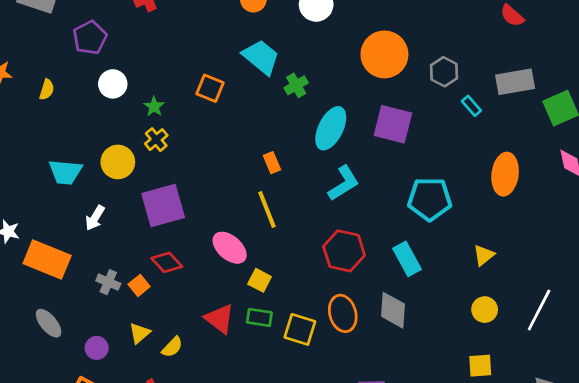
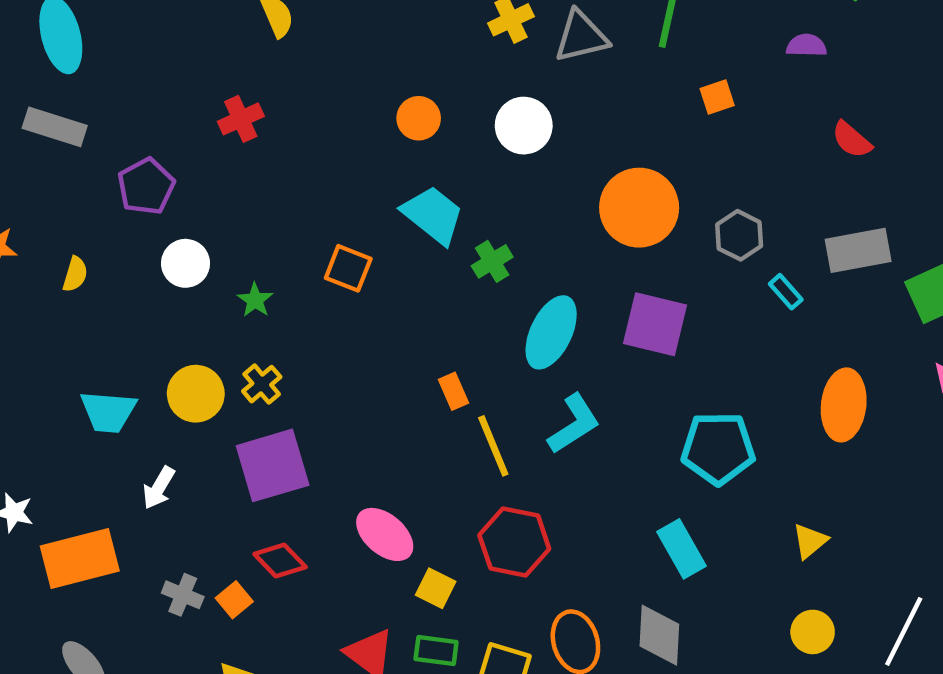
yellow cross: (156, 140) -> (262, 384), moved
yellow line: (267, 209) -> (493, 446), moved
red hexagon: (344, 251) -> (514, 542), moved
orange rectangle: (47, 260) -> (80, 558), turned -36

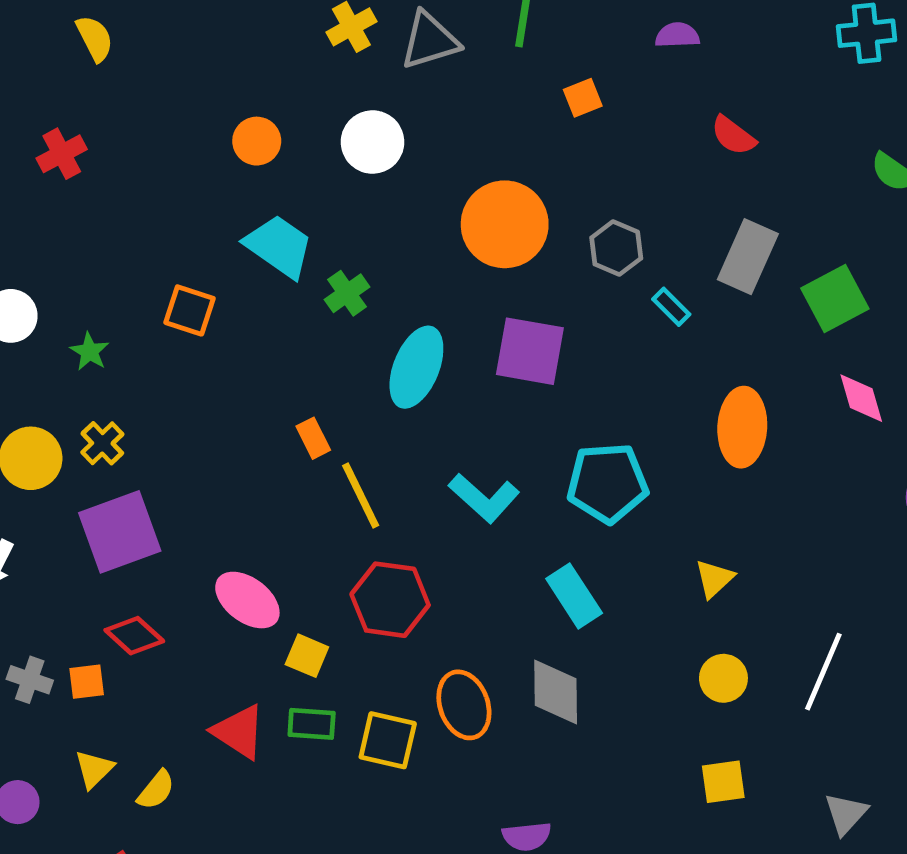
gray rectangle: (858, 250) -> (748, 257), turned -52
cyan L-shape: (574, 424) -> (484, 498), moved, turned 78
orange square: (234, 600) -> (87, 682), turned 36

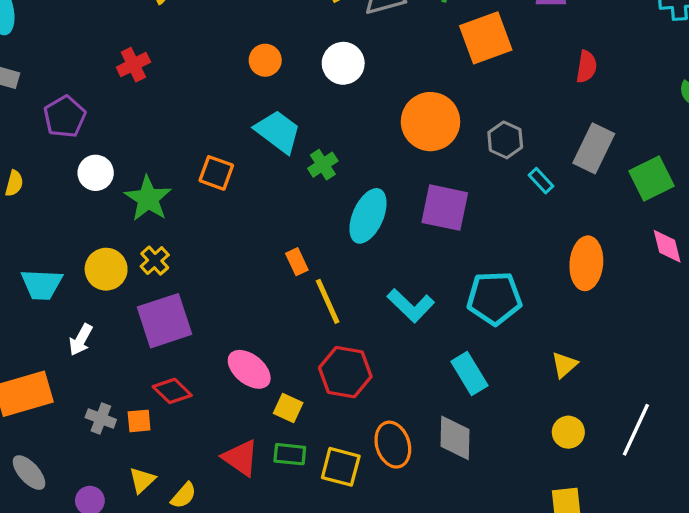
orange square: (583, 98) -> (486, 38), size x2.0
red semicircle: (733, 136) -> (586, 67), turned -120
green star: (89, 352) -> (148, 199), size x1.8

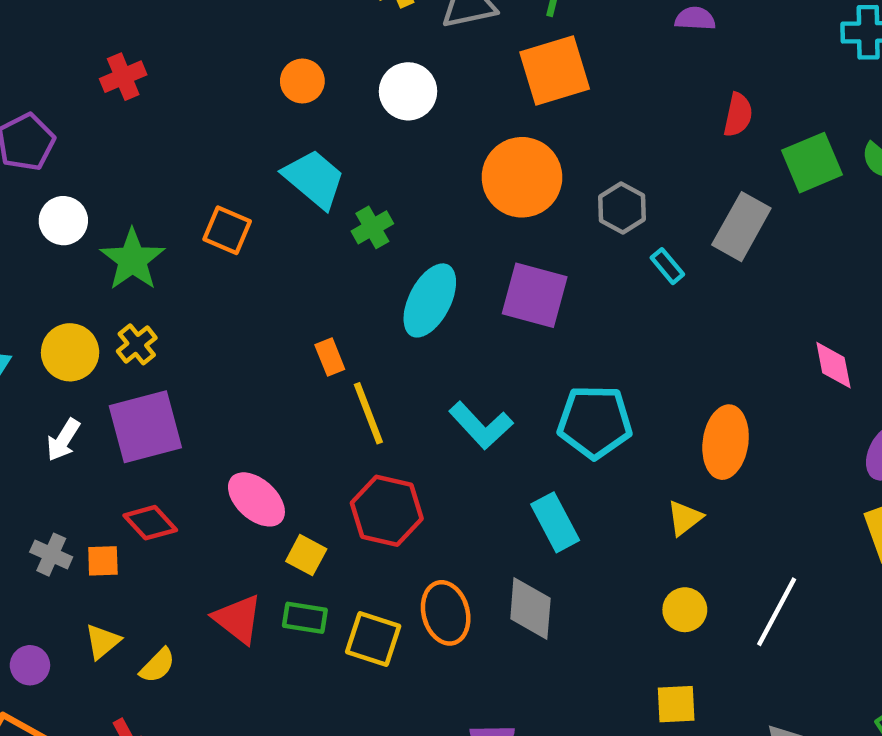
orange square: (486, 38) -> (555, 70), moved
green square: (652, 179) -> (812, 163), moved
orange ellipse: (586, 263) -> (726, 442), moved
white arrow: (81, 340) -> (63, 440), moved

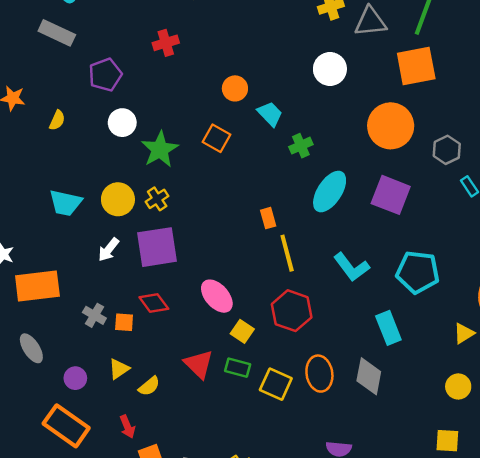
orange circle: (302, 81) -> (235, 88), moved
cyan trapezoid: (314, 179) -> (270, 114), size x0.7

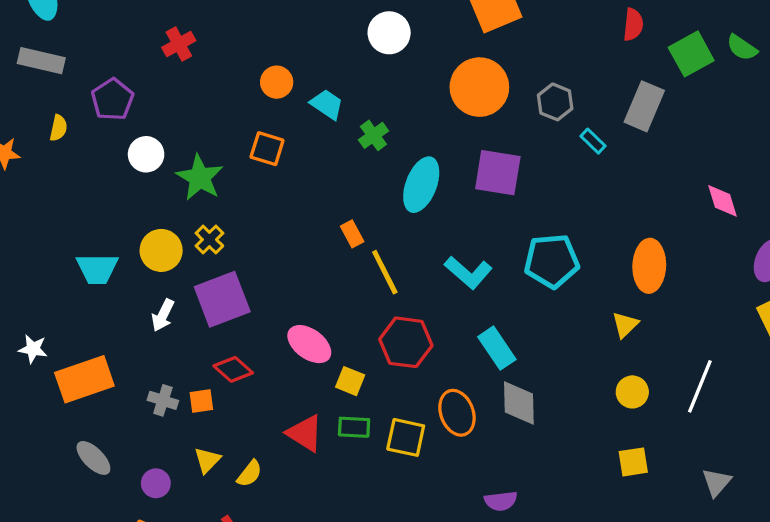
yellow semicircle: (57, 120) -> (58, 128), moved
cyan rectangle: (388, 328) -> (497, 348), moved

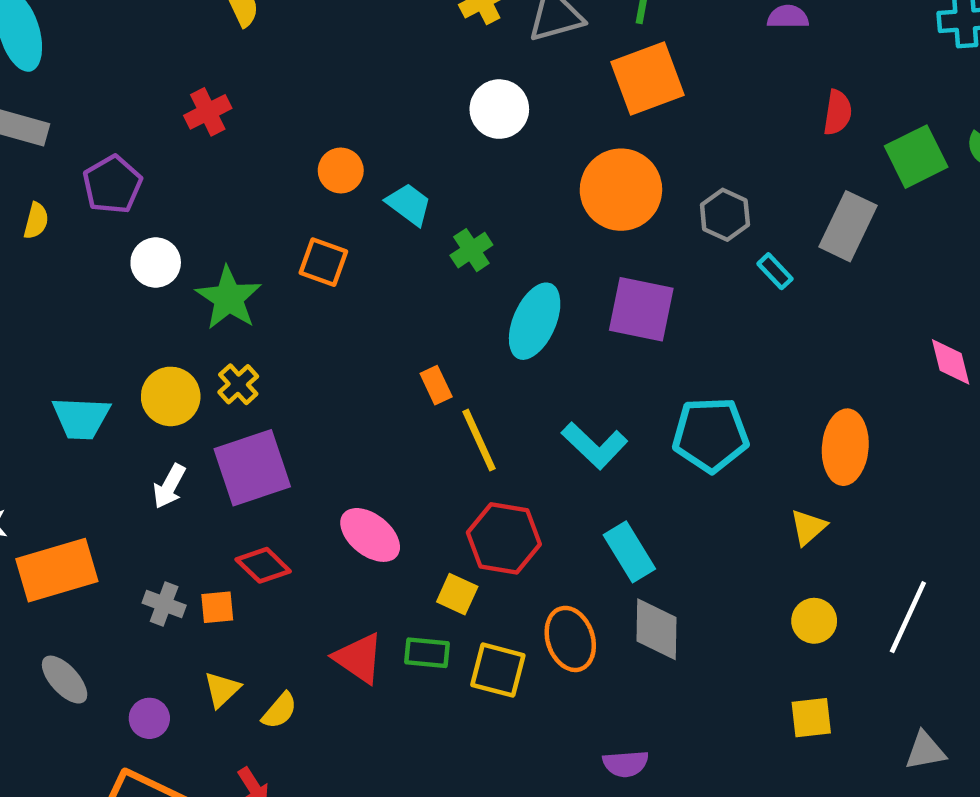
yellow square: (350, 381) -> (457, 594), moved
gray triangle: (717, 482) -> (925, 751), turned 36

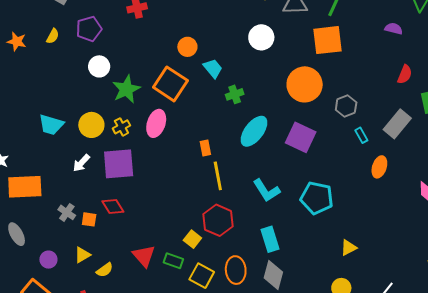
orange square: (323, 262) -> (170, 84), size x1.6
orange ellipse: (845, 447) -> (379, 167), moved, size x0.7
pink ellipse: (370, 535) -> (156, 123), moved, turned 56

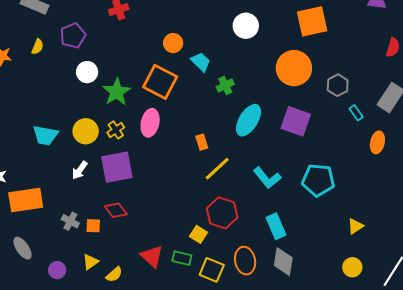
yellow line: (218, 176) -> (217, 169), turned 64

